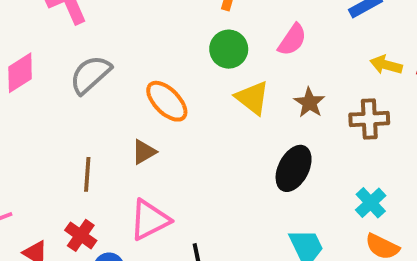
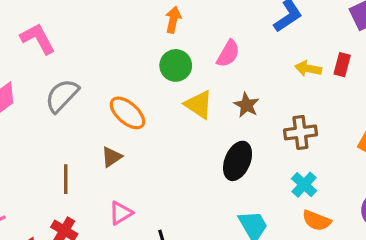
brown cross: (369, 119) -> (300, 132), moved
pink triangle: (150, 220) -> (121, 213), size x0.7

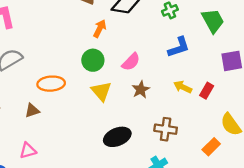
brown star: (247, 105) -> (141, 90), moved
orange ellipse: (127, 113) -> (51, 84), turned -60
black ellipse: (238, 161) -> (117, 137), turned 30

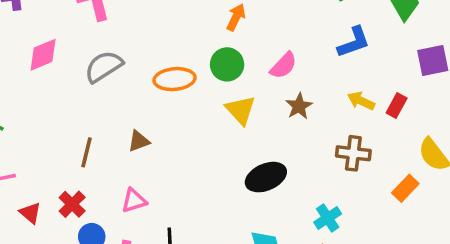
orange ellipse: (51, 84) -> (175, 79), moved
brown cross: (166, 129) -> (353, 153), moved

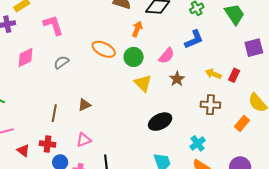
blue L-shape: (354, 42) -> (194, 39), moved
gray semicircle: (104, 66) -> (61, 62), size x0.7
orange ellipse: (175, 79) -> (104, 49), moved, turned 35
red cross: (72, 204) -> (48, 144), turned -35

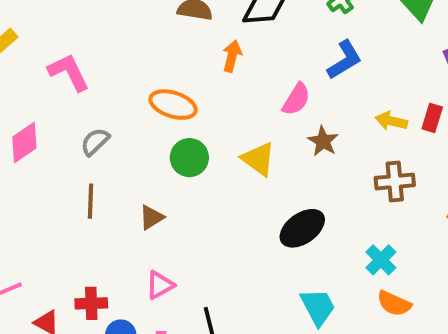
green circle: (134, 57) -> (189, 158), moved
brown line: (54, 113) -> (91, 201), moved

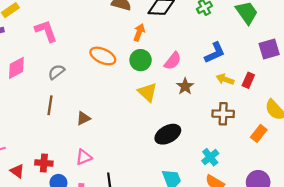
blue L-shape: (344, 60) -> (215, 53), moved
green circle: (189, 158) -> (141, 60), moved

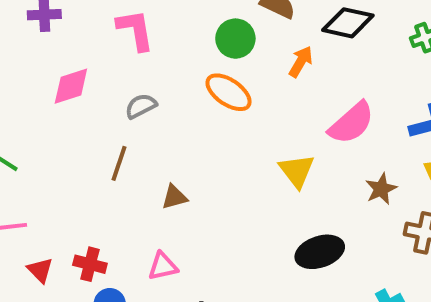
green circle: (141, 60) -> (235, 39), moved
pink semicircle: (173, 61) -> (351, 123), size x1.4
brown star: (185, 86) -> (381, 189), moved

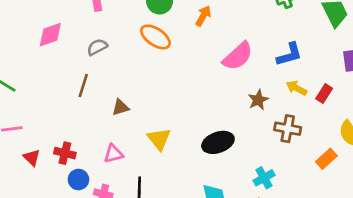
yellow triangle: (297, 171) -> (159, 139), moved

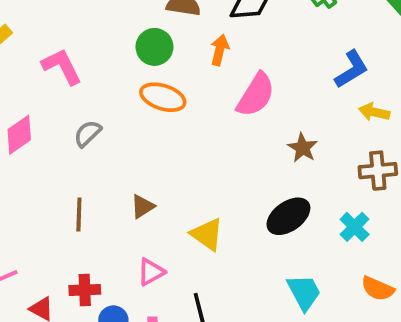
pink semicircle: (238, 56) -> (256, 95), moved
brown line: (83, 86) -> (79, 215), moved
brown star: (258, 100) -> (303, 148), moved
cyan cross: (264, 178) -> (355, 227), moved

